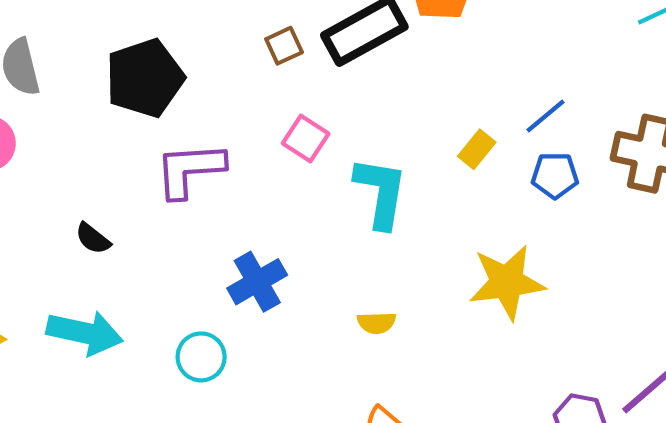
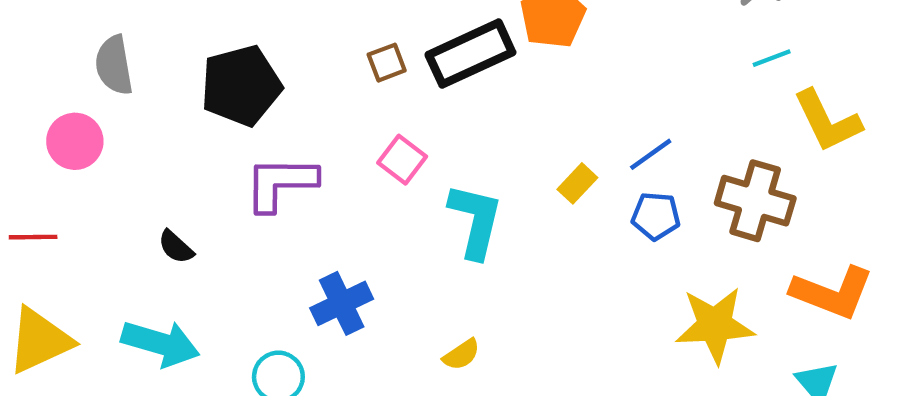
yellow star: (507, 282) -> (715, 325), moved
yellow semicircle: (377, 323) -> (461, 355), turned -36

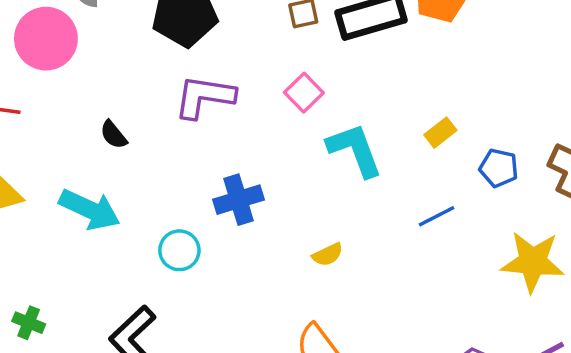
pink circle: (75, 141) -> (46, 39), size x1.4
blue line: (651, 154) -> (437, 216), moved
cyan L-shape: (475, 221) -> (355, 150), turned -42

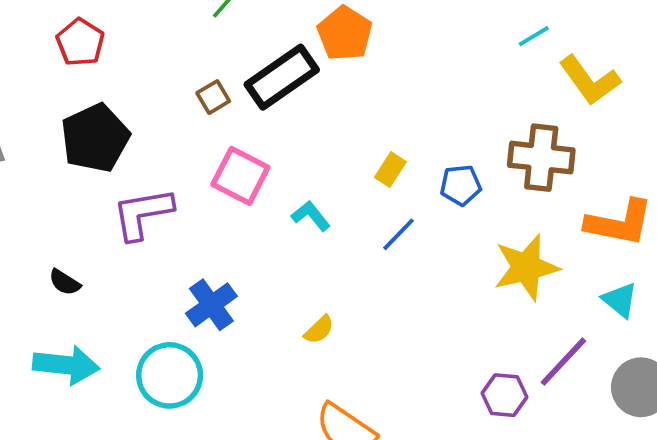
pink square: (304, 93) -> (240, 176), size x1.4
cyan L-shape: (355, 150) -> (311, 216), size x0.6
blue line: (437, 216) -> (399, 234), moved
cyan circle: (179, 250) -> (170, 375), size x1.5

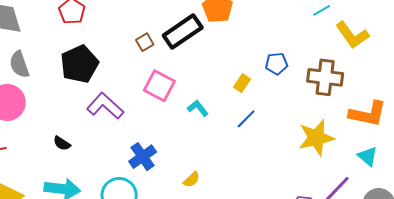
blue pentagon: (461, 185) -> (276, 64), moved
purple L-shape: (143, 214) -> (105, 106), turned 51
yellow semicircle: (319, 330) -> (192, 180), moved

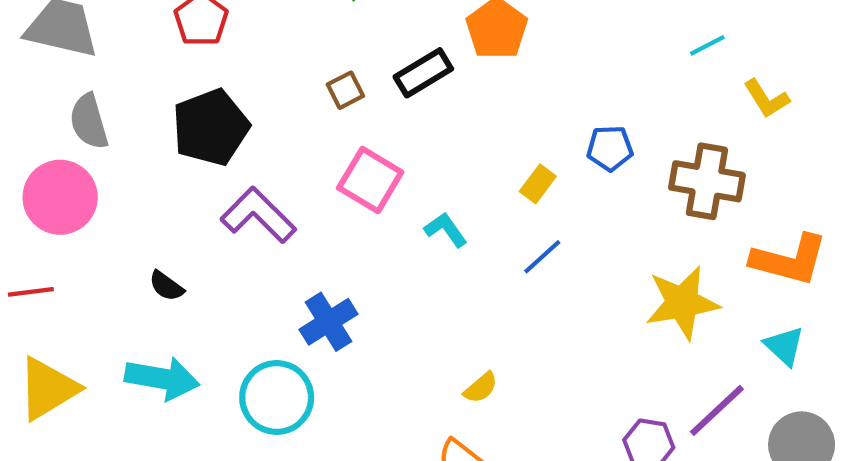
black rectangle: (183, 32) -> (423, 73), size x0.7
yellow L-shape: (352, 35) -> (766, 99), size x0.7
yellow semicircle: (192, 180) -> (481, 388), moved

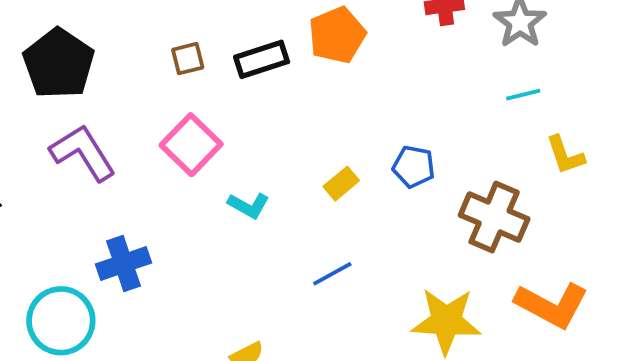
black pentagon: (211, 127) -> (59, 64), turned -30
cyan L-shape: (446, 230) -> (249, 205), turned 141
blue line: (542, 257) -> (332, 274), moved

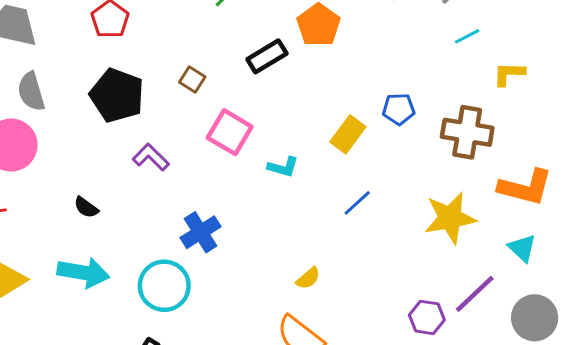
brown square: (188, 59) -> (192, 80), moved, turned -30
purple L-shape: (83, 153) -> (151, 157), size x0.7
yellow L-shape: (565, 155) -> (509, 74), turned 124
yellow rectangle: (341, 184) -> (348, 134), size x1.4

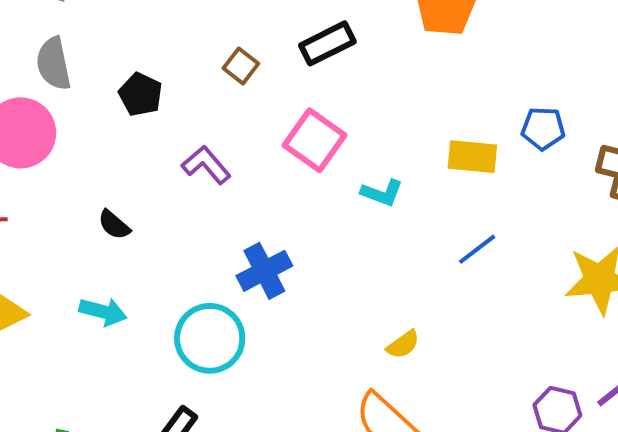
black rectangle: (267, 56) -> (327, 43), moved
brown square: (192, 80) -> (241, 66), moved
black pentagon: (117, 95) -> (141, 94), moved, size x0.6
yellow rectangle: (348, 134) -> (472, 157), turned 54
cyan arrow: (83, 273) -> (103, 312), size x0.7

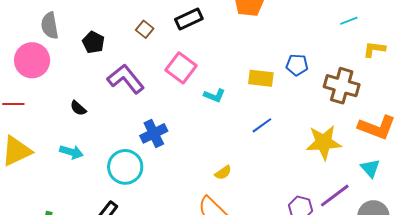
purple L-shape: (206, 165) -> (126, 79), size x1.5

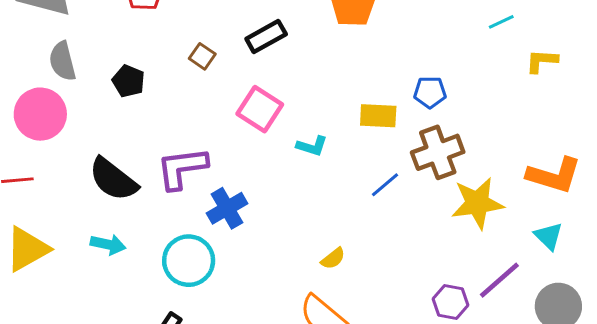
purple L-shape: (126, 79) -> (182, 168), moved, turned -54
brown cross: (342, 86) -> (438, 152), moved, turned -32
black semicircle: (78, 108) -> (113, 179), size x2.0

